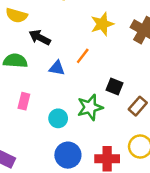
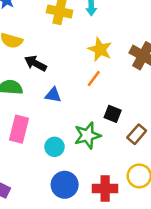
yellow star: (102, 24) -> (100, 49), turned -30
orange line: (83, 56) -> (94, 79), moved
pink rectangle: (24, 101) -> (19, 129), size x1.5

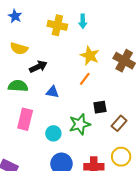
black arrow: (36, 63) -> (38, 67), turned 126
black square: (113, 114) -> (100, 107), turned -32

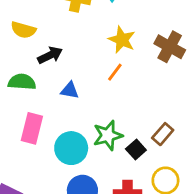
black square: (100, 107) -> (136, 149), moved, turned -32
cyan circle: (53, 133) -> (71, 148), size x1.5

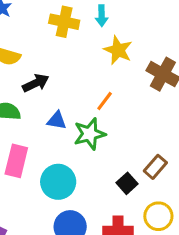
yellow star: (122, 40) -> (118, 50), moved
green star: (108, 135) -> (90, 134), moved

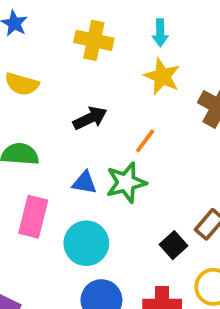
cyan arrow: (102, 16) -> (160, 33), moved
black arrow: (36, 83) -> (90, 118), moved
blue triangle: (57, 120) -> (84, 183), moved

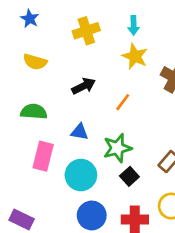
yellow cross: (94, 40) -> (86, 31), turned -30
green star: (126, 183) -> (117, 148), moved
black square: (173, 245) -> (129, 176), moved

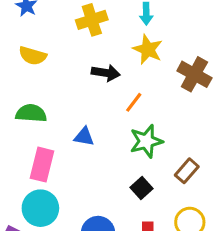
black arrow: (84, 86) -> (106, 73), moved, turned 35
green star: (117, 148) -> (146, 141), moved
cyan circle: (81, 175) -> (40, 208), moved

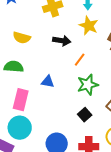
yellow semicircle: (33, 56) -> (22, 38), moved

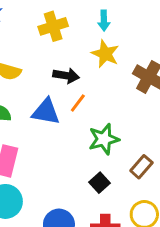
orange line: (80, 60) -> (78, 103), moved
blue triangle: (48, 82) -> (46, 112), moved, size x1.5

